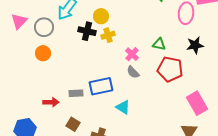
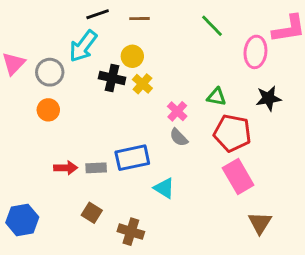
yellow cross: (108, 35) -> (142, 84), turned -32
red arrow: (51, 102) -> (66, 168), moved
pink rectangle: (197, 103) -> (238, 177), moved

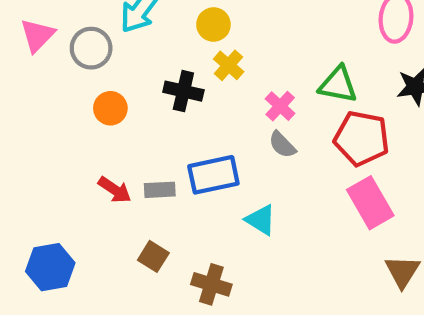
black cross: (112, 78) -> (183, 91), moved
green triangle: (216, 97) -> (338, 85), size x1.4
orange circle: (48, 110) -> (110, 108), moved
red arrow: (66, 168) -> (115, 190), turned 35

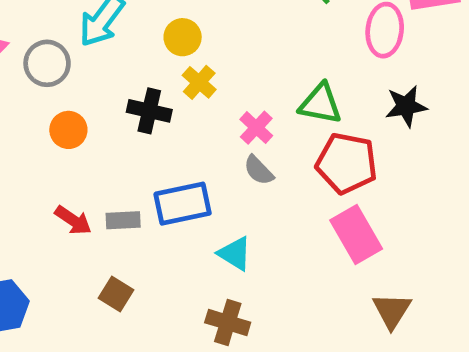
brown cross: (211, 284) -> (228, 323), moved

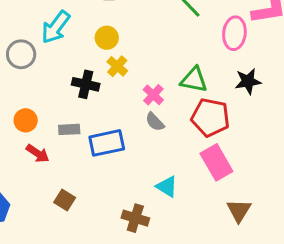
orange circle: (68, 130) -> (26, 120), moved
gray rectangle: (123, 220) -> (69, 129), moved
cyan triangle: (235, 254) -> (167, 186), moved

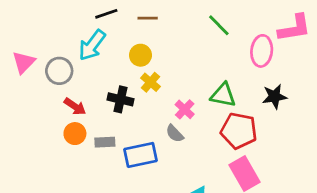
orange circle: (26, 120) -> (75, 134), moved
gray semicircle: (155, 122) -> (175, 134), moved
red arrow: (38, 153) -> (75, 106), moved

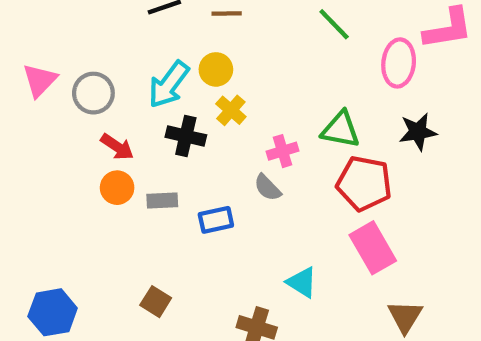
cyan arrow: (92, 45) -> (169, 84), moved
pink cross: (185, 109) -> (283, 151), turned 30
blue rectangle: (140, 155) -> (216, 220), size x0.7

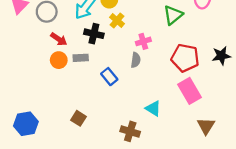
green triangle: (341, 130) -> (173, 15), moved, turned -50
black star: (418, 132) -> (221, 56), moved
gray semicircle: (267, 188) -> (136, 60), turned -128
gray rectangle: (162, 201) -> (81, 58), moved
blue rectangle: (216, 220) -> (109, 77), turned 63

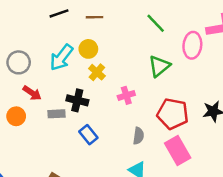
black cross: (94, 34) -> (77, 100), moved
orange circle: (59, 60) -> (16, 116), moved
gray semicircle: (136, 60) -> (139, 136), moved

